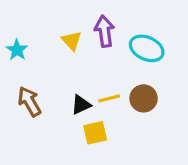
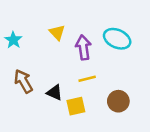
purple arrow: (104, 31) -> (83, 47), moved
brown circle: (144, 98) -> (118, 101), moved
black triangle: (81, 105) -> (55, 92), moved, turned 49

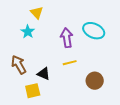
yellow triangle: (57, 32) -> (37, 13), moved
cyan star: (13, 40) -> (28, 32), moved
yellow square: (76, 106) -> (33, 91), moved

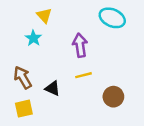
cyan ellipse: (94, 31) -> (112, 18), moved
yellow square: (33, 91) -> (24, 109), moved

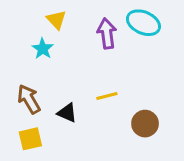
purple arrow: (80, 45) -> (107, 33), moved

